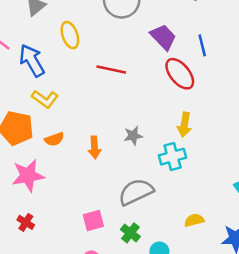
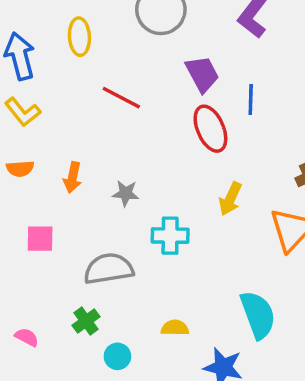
yellow arrow: (184, 125) -> (230, 199), moved
orange arrow: (94, 147) -> (73, 177), moved
pink square: (93, 221) -> (40, 239), moved

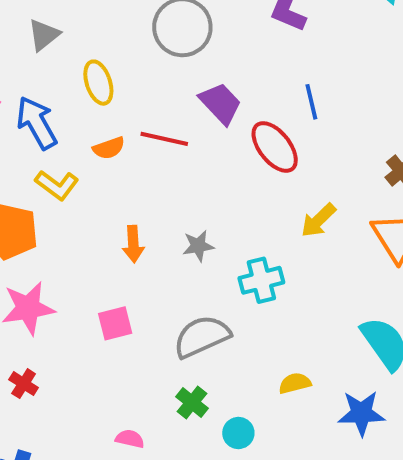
purple trapezoid: (202, 74) -> (220, 103), moved
orange semicircle: (20, 169) -> (109, 148), moved
yellow arrow: (230, 199) -> (318, 220), turned 36

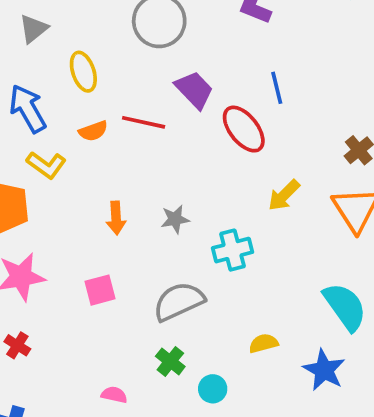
blue star: (361, 413) -> (324, 370), turned 30

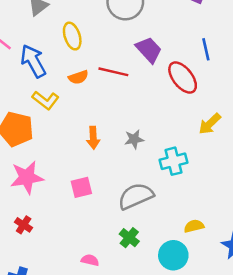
cyan circle: (213, 389) -> (173, 255), moved, size x1.5

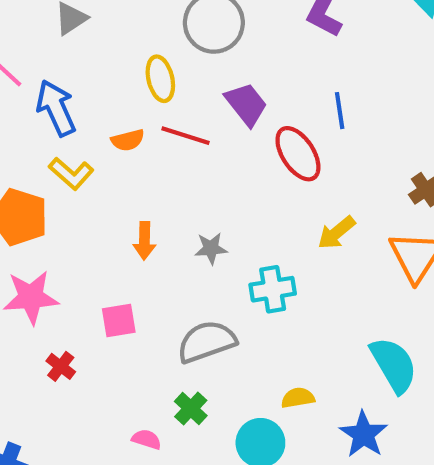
yellow ellipse: (72, 36) -> (160, 79), moved
red cross: (24, 225) -> (61, 366), moved
pink semicircle: (90, 260) -> (147, 439), moved

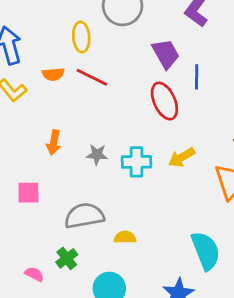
purple trapezoid: (246, 104) -> (166, 54), moved
cyan cross: (273, 289) -> (137, 162), moved
yellow semicircle: (298, 398) -> (125, 237), moved

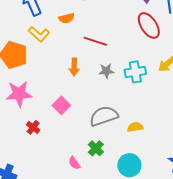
red line: (92, 77) -> (95, 41), moved
pink square: (28, 193) -> (61, 105), turned -36
pink semicircle: (34, 274) -> (74, 163), turned -144

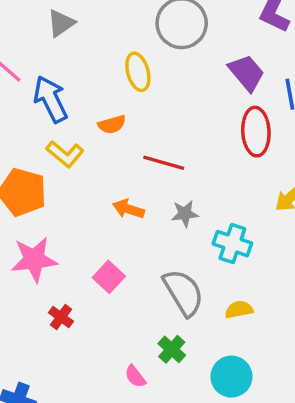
red ellipse: (149, 25) -> (256, 132), turned 32
orange arrow: (74, 67) -> (128, 209), turned 108
cyan cross: (135, 72) -> (232, 244), moved, turned 30
gray semicircle: (104, 116) -> (183, 293), turned 80

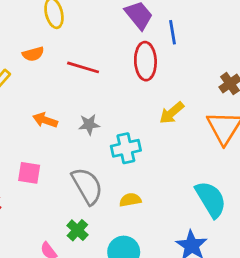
red line: (164, 163) -> (83, 67), moved
cyan cross: (232, 244) -> (126, 148), turned -32
pink square: (109, 277) -> (29, 173), turned -35

